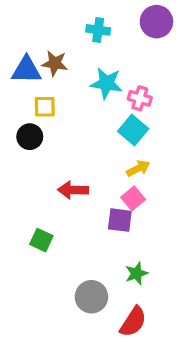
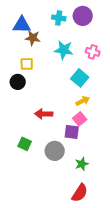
purple circle: (156, 22) -> (83, 16), moved
blue triangle: (26, 70) -> (22, 25), moved
pink cross: (140, 98) -> (93, 52), moved
gray circle: (91, 297) -> (55, 151), moved

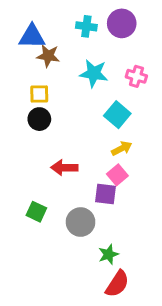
black circle: (18, 82) -> (39, 119), moved
green star: (82, 164) -> (108, 254), moved

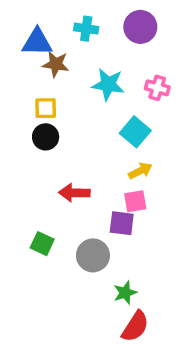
cyan cross: (86, 26) -> (86, 29), moved
pink square: (117, 175) -> (135, 201), turned 30

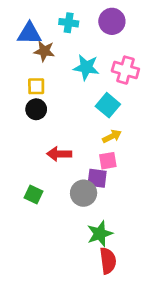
pink cross: (157, 88) -> (125, 70), size x1.4
gray circle: (93, 255) -> (84, 193), moved
green star: (125, 293) -> (100, 234), size x1.4
red semicircle: (135, 326) -> (108, 261), turned -40

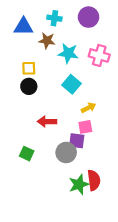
brown star: (44, 51) -> (47, 41), moved
cyan square: (108, 105) -> (71, 84), moved
red semicircle: (108, 261) -> (94, 180), moved

